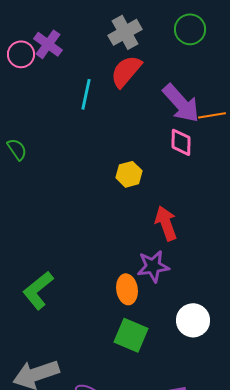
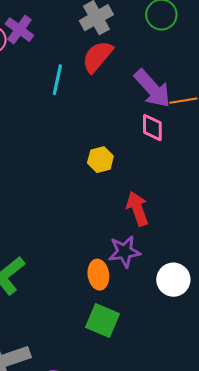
white circle: (193, 320) -> (173, 280), moved

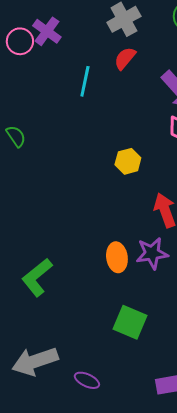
red semicircle: (97, 57) -> (125, 58), size x0.7
orange ellipse: (98, 275) -> (117, 257), moved

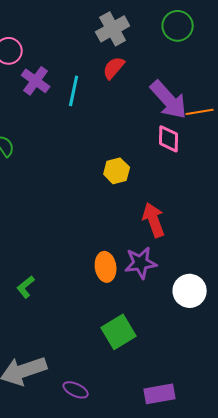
purple cross: (47, 31) -> (36, 81), moved
green L-shape: (37, 277) -> (26, 287), size x0.6
green square: (130, 322) -> (119, 332), turned 36

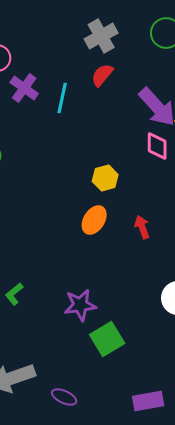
red arrow: (154, 220) -> (142, 227), size x0.7
purple star: (141, 263) -> (80, 305), moved
orange ellipse: (106, 267) -> (94, 220), moved, turned 40

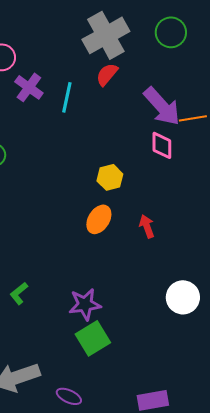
gray cross: (101, 36) -> (106, 35), size x1.4
green square: (107, 339) -> (93, 338), moved

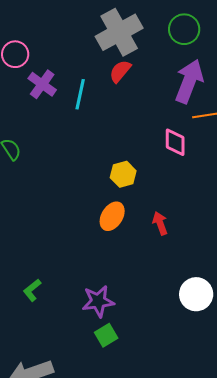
purple arrow: (162, 106) -> (189, 81), moved, turned -117
green square: (93, 338) -> (106, 335), size x0.7

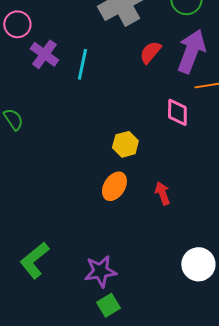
red semicircle: (120, 71) -> (150, 52), moved
green L-shape: (32, 290) -> (34, 260), size x1.6

